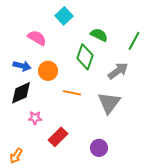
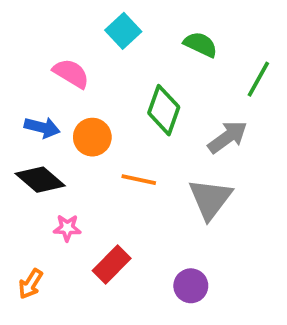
green semicircle: (99, 35) -> (200, 44), moved
black diamond: (21, 93) -> (40, 180), turned 65
orange arrow: (16, 156) -> (31, 284), moved

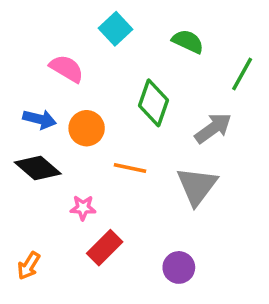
pink star: (67, 228) -> (83, 208), moved

